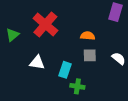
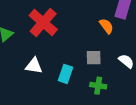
orange semicircle: (88, 36) -> (106, 26), moved, turned 48
green cross: (77, 86) -> (98, 86), moved

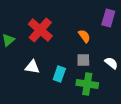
orange semicircle: (106, 26) -> (84, 36), moved
green cross: (98, 86) -> (87, 84), size x1.5

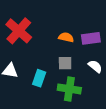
purple rectangle: (108, 18) -> (91, 38), moved, turned 66
orange semicircle: (84, 36) -> (66, 37), turned -40

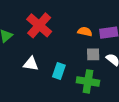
gray square: (65, 63) -> (93, 54), moved

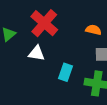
white triangle: (31, 64) -> (36, 53), moved

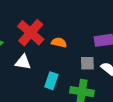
orange semicircle: (93, 30) -> (59, 43), moved

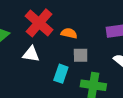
gray square: (87, 63) -> (81, 55), moved

